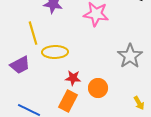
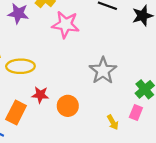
orange rectangle: (68, 101) -> (16, 112), moved

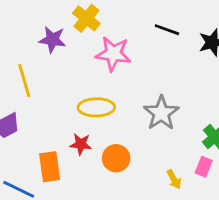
yellow ellipse: (20, 66) -> (96, 107), moved
orange rectangle: (16, 112) -> (50, 167), turned -35

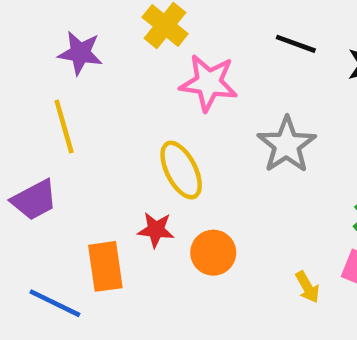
purple star: (53, 40) -> (80, 53), moved
yellow ellipse: (96, 107) -> (181, 170), turned 64
gray star: (161, 113) -> (287, 145), moved

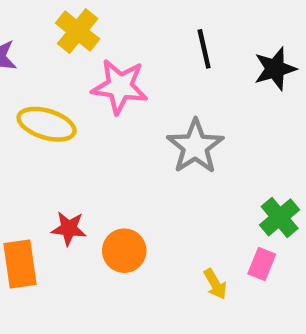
black line: (296, 44) -> (204, 49), turned 57
yellow ellipse: (181, 170) -> (47, 124), moved, turned -46

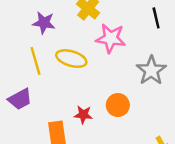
orange circle: (124, 251) -> (118, 105), moved

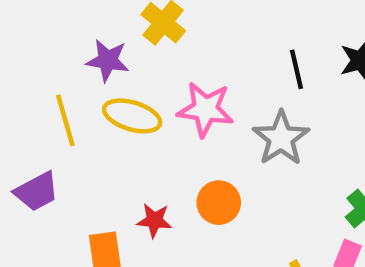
black line: (156, 18) -> (297, 69), moved
purple star: (44, 23) -> (108, 60), moved
pink star: (111, 38) -> (205, 109), moved

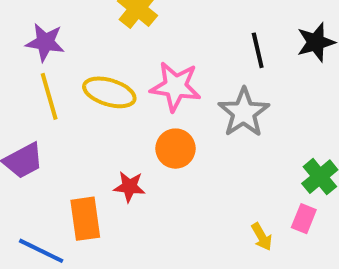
purple star: (108, 60) -> (45, 42), moved
orange circle: (219, 203) -> (175, 149), moved

